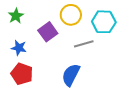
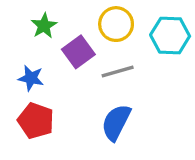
green star: (16, 16) -> (44, 26), moved
gray line: (84, 44) -> (118, 72), moved

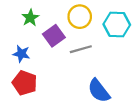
blue semicircle: (116, 122) -> (99, 91), moved, turned -65

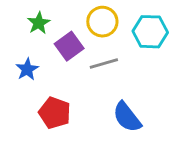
blue star: (21, 54) -> (27, 69), turned 30
red pentagon: (25, 83) -> (55, 113), moved

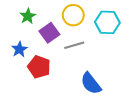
red pentagon: (55, 113) -> (39, 67), moved

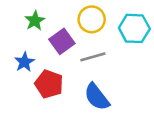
blue semicircle: (91, 83) -> (97, 97), moved

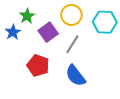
gray line: (93, 57) -> (72, 44), turned -42
blue star: (24, 62) -> (13, 32), moved

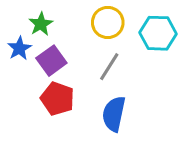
purple square: (48, 32) -> (51, 61), moved
blue semicircle: (75, 76) -> (114, 114), turned 50

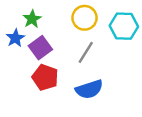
blue semicircle: (114, 114) -> (89, 89), turned -120

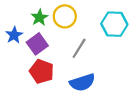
yellow circle: (85, 18) -> (65, 16), moved
green star: (32, 19) -> (39, 17), moved

